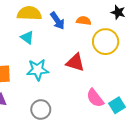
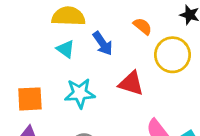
blue arrow: (57, 21) -> (103, 43), moved
orange semicircle: (84, 21) -> (143, 26), turned 32

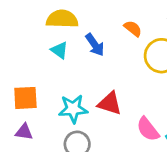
red triangle: (131, 83) -> (110, 103), moved
cyan star: (80, 93) -> (73, 109), moved

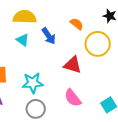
red triangle: (110, 103) -> (73, 65), moved
pink semicircle: (148, 129) -> (73, 98), moved

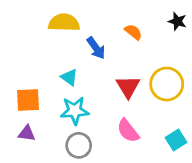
cyan triangle: (23, 40) -> (69, 77), moved
yellow circle: (98, 44) -> (167, 84), moved
red triangle: (73, 65) -> (128, 87), turned 42

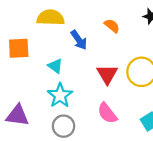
orange square: (28, 100) -> (19, 48), moved
cyan star: (75, 111) -> (60, 95), turned -30
purple triangle: (27, 133) -> (17, 116), size x1.5

